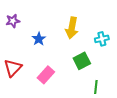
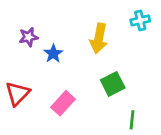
purple star: (13, 21) -> (28, 37), moved
cyan cross: (102, 39) -> (140, 20), moved

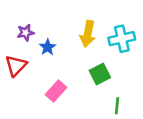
cyan cross: (140, 20) -> (122, 39), moved, size x1.5
red triangle: (17, 94) -> (16, 65), moved

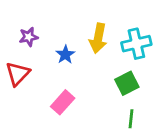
blue star: (48, 47) -> (65, 55), moved
green square: (100, 74) -> (127, 83), moved

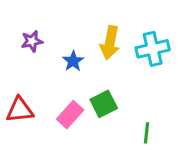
red triangle: (18, 74) -> (20, 110), moved, turned 40
green square: (127, 83) -> (104, 104), moved

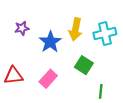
blue star: (73, 61) -> (50, 42), size x1.5
green square: (104, 104) -> (84, 65), moved, turned -30

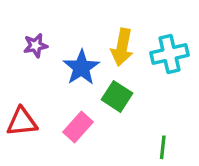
green square: (84, 65) -> (117, 96), moved

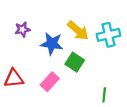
yellow arrow: (122, 47) -> (78, 31), turned -60
blue star: (81, 68) -> (52, 44), turned -30

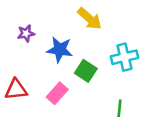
yellow arrow: (78, 31) -> (90, 19), moved
cyan cross: (109, 35) -> (124, 57), moved

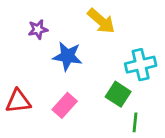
purple star: (26, 33) -> (38, 29), moved
green square: (86, 71) -> (118, 94), moved

